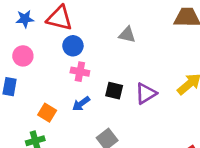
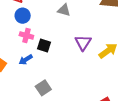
black square: (114, 91) -> (44, 45), moved
purple triangle: (146, 93) -> (83, 43), moved, turned -30

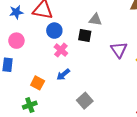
pink cross: (26, 35) -> (61, 50), turned 32
black square: (44, 45) -> (85, 36), moved

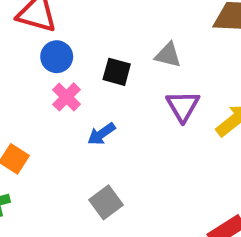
gray triangle: (95, 20) -> (168, 55), moved
blue arrow: (63, 75) -> (101, 134), moved

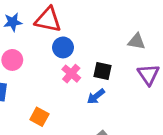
black square: (117, 72) -> (103, 71), moved

